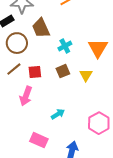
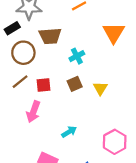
brown trapezoid: (41, 28) -> (50, 36), turned -70
orange triangle: (98, 48) -> (114, 33), moved

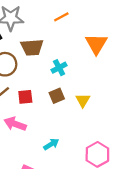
pink arrow: (33, 112) -> (15, 124), turned 90

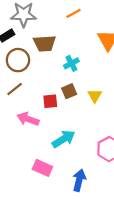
red square: (25, 97) -> (50, 101), moved
cyan arrow: (51, 144) -> (64, 139), size x1.5

